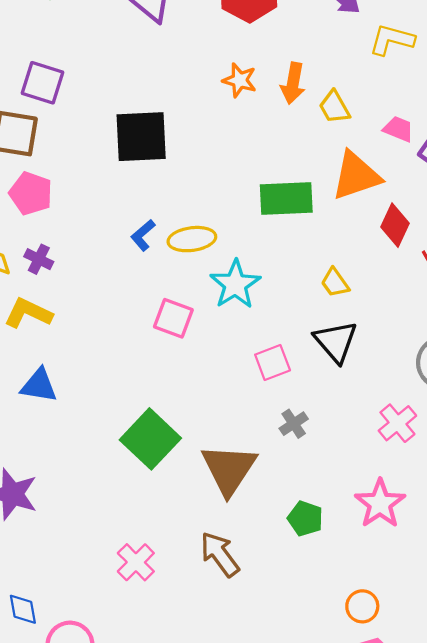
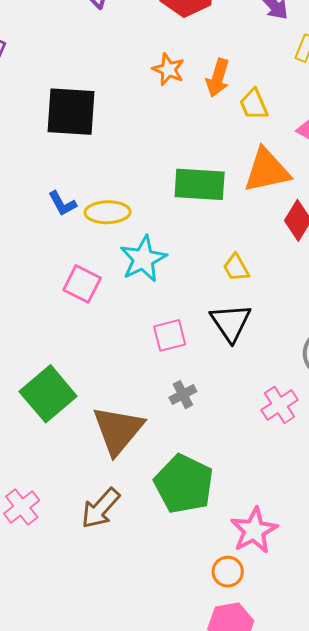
blue L-shape: (143, 235) -> (62, 203), turned -84
pink star: (380, 504) -> (254, 530), moved
green pentagon: (305, 519) -> (184, 484), size x1.8
brown arrow: (220, 554) -> (101, 508), turned -108

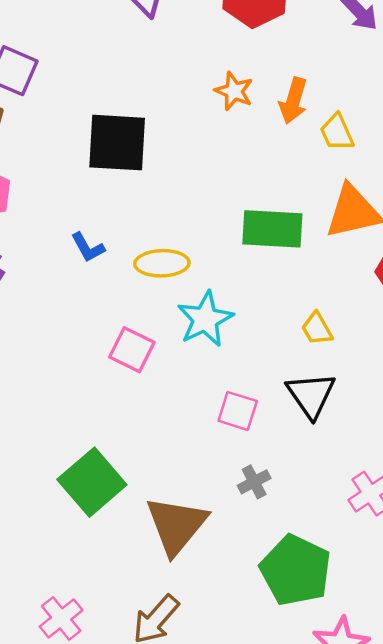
blue L-shape: (62, 203) -> (88, 247), moved
pink square: (170, 335) -> (238, 411), turned 32
green pentagon: (184, 484) -> (296, 570), moved

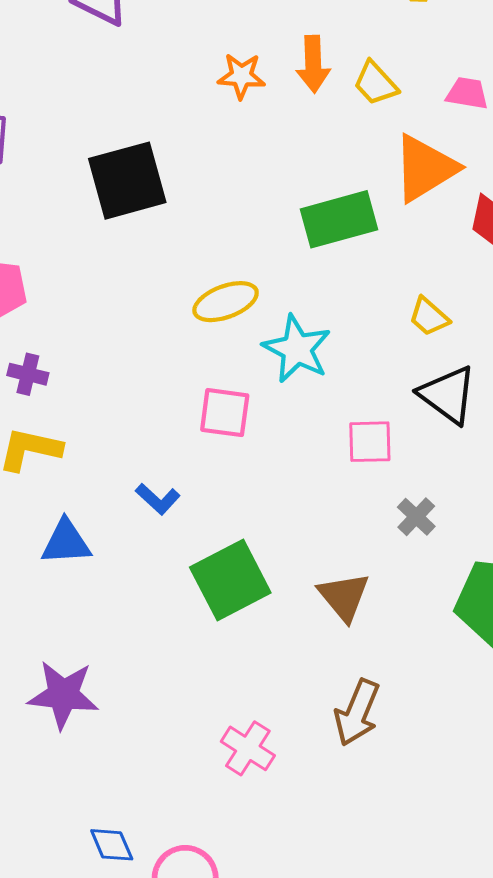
blue L-shape: (88, 247) -> (158, 499), moved
green square: (92, 482) -> (230, 580), turned 32
brown triangle: (176, 525) -> (344, 597), size x0.7

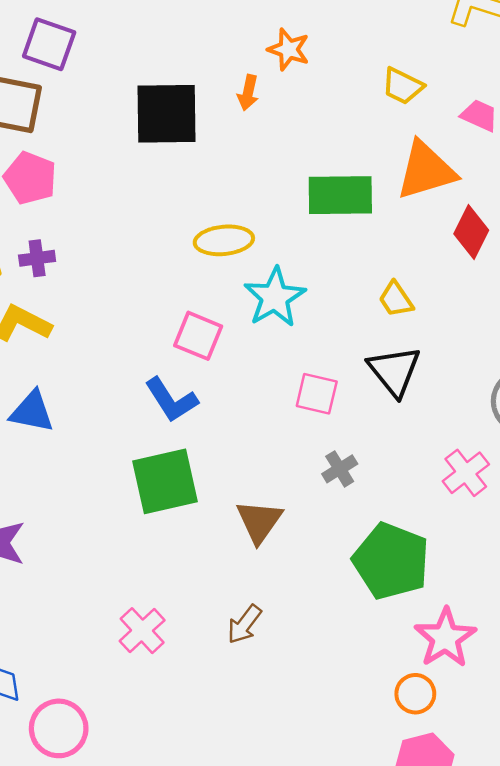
orange arrow: (313, 64) -> (248, 93), moved, size x0.7
yellow trapezoid: (376, 83) -> (403, 86), turned -36
purple cross: (28, 374) -> (37, 258), turned -36
blue L-shape: (158, 499) -> (171, 400), moved, size x1.4
brown arrow: (357, 713) -> (244, 624), size x0.7

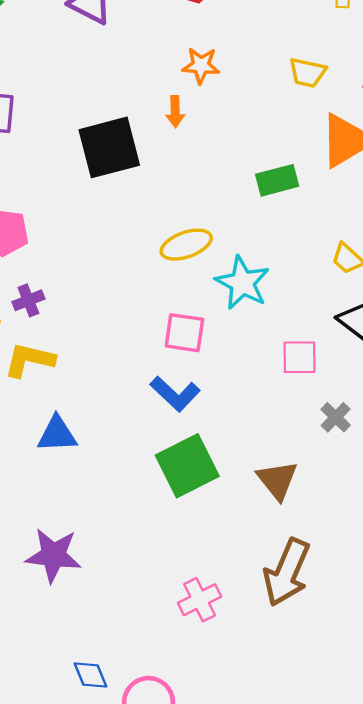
green rectangle: (340, 195) -> (277, 180), size x0.7
brown arrow: (244, 624) -> (287, 572), size x1.8
pink cross: (142, 631) -> (200, 600), turned 30

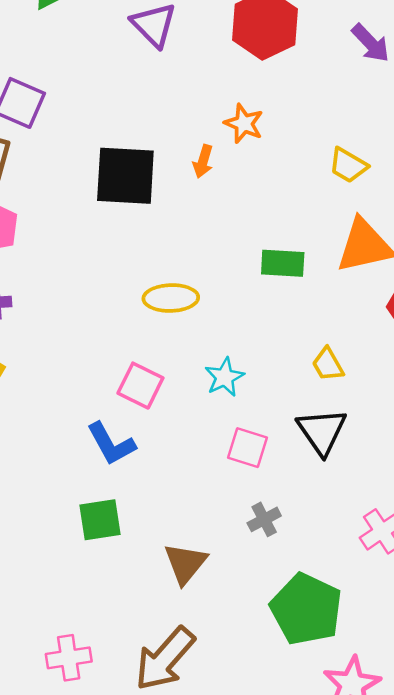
cyan star: (242, 283) -> (225, 377), moved, size x0.7
green square: (187, 466) -> (100, 520), size x0.7

